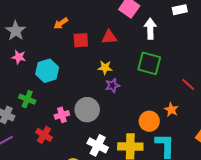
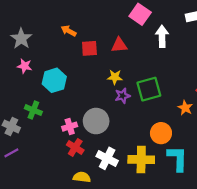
orange arrow: (61, 23) -> (69, 31), turned 64
green square: (149, 63) -> (149, 89), moved, turned -30
orange star: (171, 110) -> (185, 108), moved
red cross: (44, 135) -> (75, 147), moved

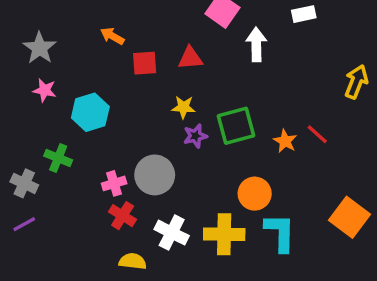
orange star: (185, 108) -> (285, 141), moved

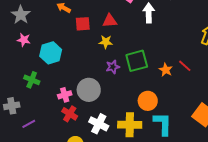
yellow star: (183, 107) -> (106, 42), moved
gray cross: (24, 183) -> (12, 106), moved, turned -35
purple line: (24, 224) -> (29, 124), moved

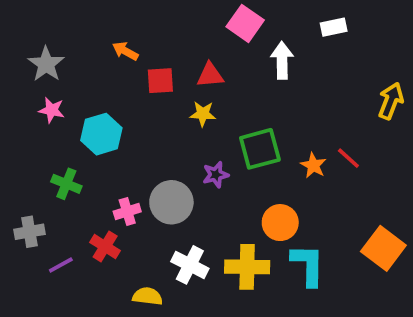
purple star: (113, 67) -> (216, 175), moved
red cross: (70, 114) -> (105, 247), moved

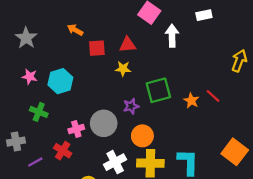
pink star: (52, 110) -> (30, 77), moved
orange circle: (280, 223) -> (142, 136), moved
white cross: (190, 265) -> (115, 162), turned 35

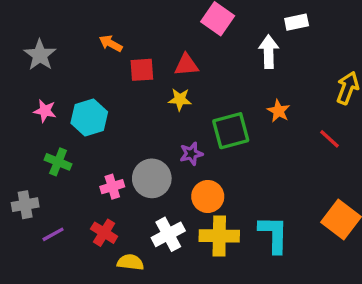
white arrow: (172, 36) -> (269, 52), moved
red line: (213, 96) -> (329, 139), moved
orange star: (191, 101) -> (278, 111), moved
red cross: (63, 151) -> (104, 233), moved

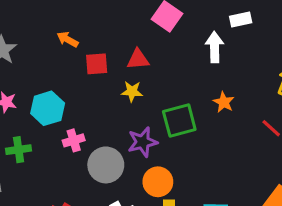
purple star: (191, 154) -> (143, 142), size x1.4
green cross: (58, 162) -> (19, 150), turned -30
pink cross: (112, 187) -> (74, 140), moved

